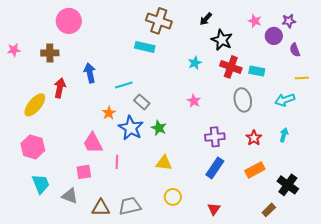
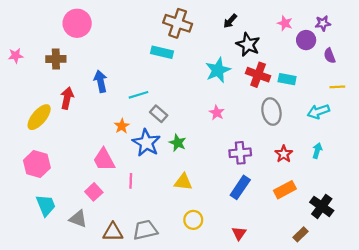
cyan star: (195, 63) -> (218, 70), size x1.6
pink square: (84, 172) -> (94, 192), turned -35

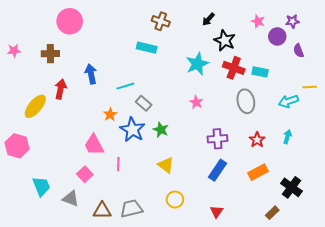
brown cross: (178, 23) -> (161, 21), size x0.7
yellow line: (337, 87) -> (310, 87), moved
pink hexagon: (37, 164) -> (17, 146), moved
yellow triangle: (183, 182) -> (166, 165), turned 30

